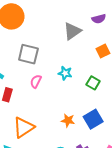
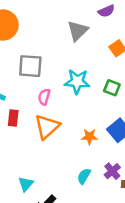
cyan star: (65, 73) -> (77, 82), size x1.5
orange triangle: (24, 127) -> (47, 127), moved

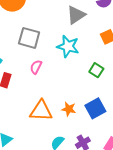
cyan star: (77, 82) -> (68, 46), moved
orange triangle: (47, 127) -> (41, 111), moved, turned 35

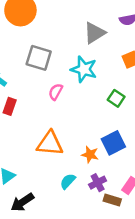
pink semicircle: (36, 67) -> (56, 92), moved
orange star: (69, 109) -> (90, 155), moved

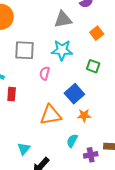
gray triangle: (94, 33) -> (63, 20), turned 36
blue square: (113, 143) -> (74, 94), moved
purple cross: (98, 183) -> (91, 155), moved, turned 32

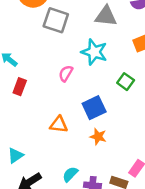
gray square: (25, 50) -> (56, 20), moved
orange triangle: (51, 115) -> (59, 125), size x0.7
cyan semicircle: (72, 141) -> (70, 174), moved

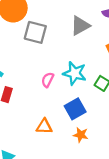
gray triangle: (106, 16) -> (80, 26), turned -30
cyan star: (94, 52) -> (75, 73), moved

